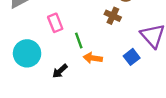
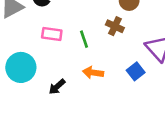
pink rectangle: (55, 23) -> (52, 34), turned -60
green line: (79, 40) -> (84, 39), moved

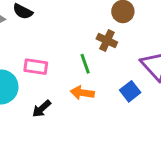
pink rectangle: (52, 34) -> (36, 67), moved
green line: (84, 39) -> (85, 64), moved

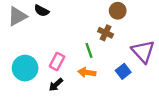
pink rectangle: (36, 67) -> (57, 61), moved, turned -70

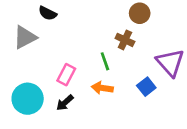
gray triangle: (17, 16) -> (25, 37), moved
cyan circle: (25, 68) -> (28, 99), moved

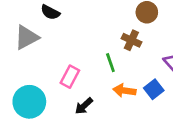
orange arrow: (102, 88) -> (124, 91), moved
black arrow: (65, 103) -> (84, 106), moved

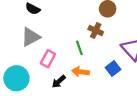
gray triangle: (27, 37) -> (31, 37), moved
orange arrow: (124, 91) -> (80, 72), moved

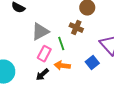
gray triangle: (31, 37) -> (40, 32), moved
pink rectangle: (48, 59) -> (44, 54), moved

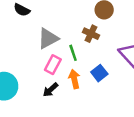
blue square: (92, 63) -> (99, 73), moved
orange arrow: (62, 66) -> (74, 79), turned 70

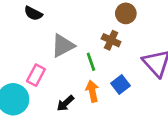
pink rectangle: (53, 65) -> (36, 75), moved

